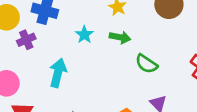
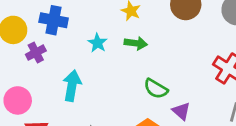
green semicircle: (146, 64) -> (156, 89), moved

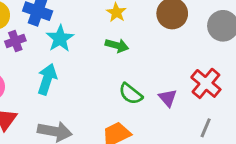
cyan star: (98, 43) -> (60, 38), moved, size x1.4
purple triangle: (181, 111) -> (168, 98), moved

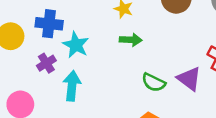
purple cross: (15, 41) -> (46, 63), moved
purple triangle: (168, 98) -> (189, 79), size x1.4

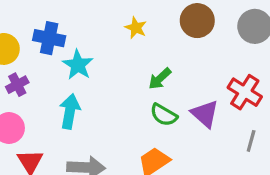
green arrow: (131, 40) -> (160, 79), moved, turned 130
purple cross: (46, 63) -> (17, 85), moved

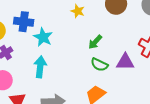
purple triangle: (205, 114) -> (125, 62), turned -36

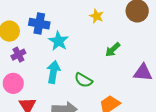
green semicircle: (99, 65) -> (83, 80), moved

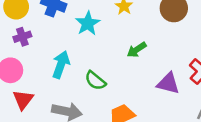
cyan star: (58, 41) -> (88, 23), moved

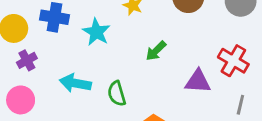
cyan arrow: (61, 65) -> (75, 83), turned -88
green semicircle: (95, 81) -> (117, 94), turned 45

